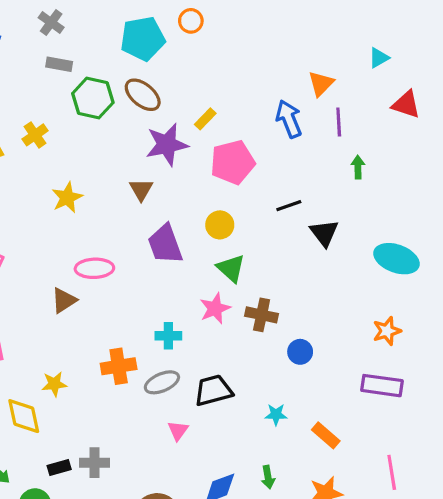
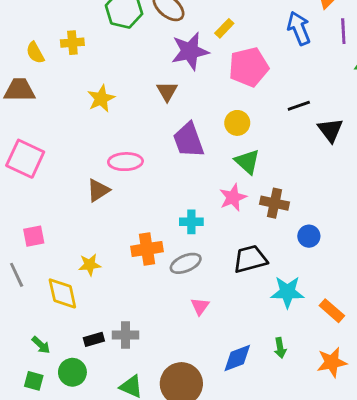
yellow cross: (35, 135) -> (72, 43), turned 30
black trapezoid: (213, 390) -> (250, 259), moved
cyan star: (276, 414) -> (287, 292), size x1.6

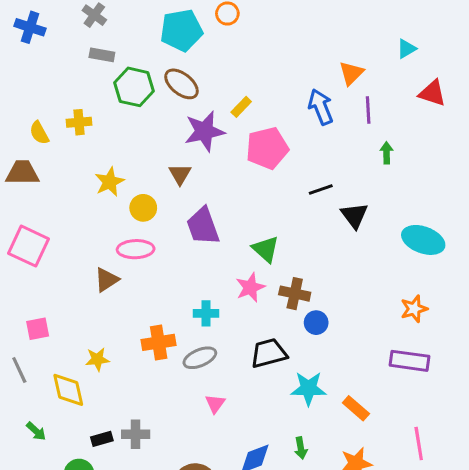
yellow circle: (237, 123) -> (143, 208), moved
blue circle: (309, 236) -> (316, 323), moved
green arrow: (41, 345) -> (36, 431), moved

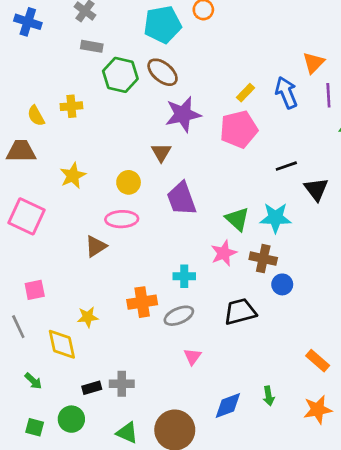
yellow rectangle: (241, 107) -> (246, 93), moved
yellow star: (110, 182) -> (73, 176), moved
cyan star: (308, 388) -> (275, 218), moved

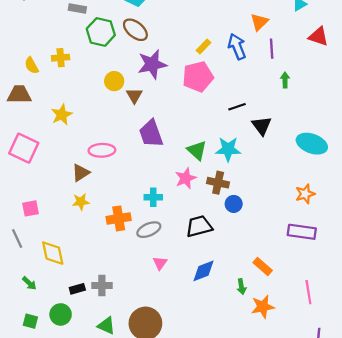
yellow circle: (129, 182) -> (114, 81), moved
yellow star: (88, 317) -> (81, 202), moved
green arrow: (269, 396) -> (241, 287), moved
blue diamond: (228, 405) -> (204, 271), moved

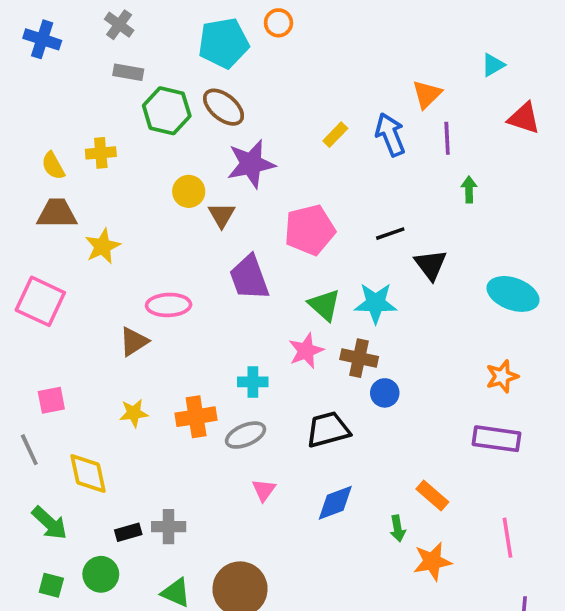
pink pentagon: (198, 77) -> (310, 230), moved
brown trapezoid: (19, 95) -> (57, 213), moved
yellow star: (81, 202) -> (134, 413), moved
green arrow: (29, 283) -> (49, 523), size x1.5

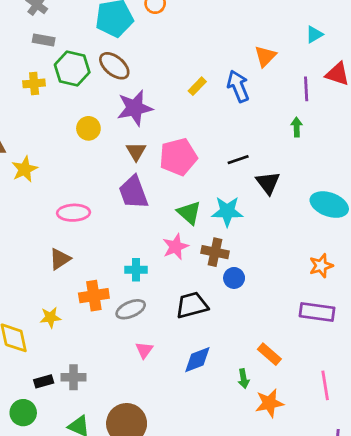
purple line: (447, 138) -> (306, 89), moved
yellow cross: (101, 153) -> (34, 83), moved
brown triangle: (222, 215) -> (136, 151), moved
brown triangle: (134, 342) -> (60, 259), moved
yellow star: (134, 413) -> (50, 317), moved

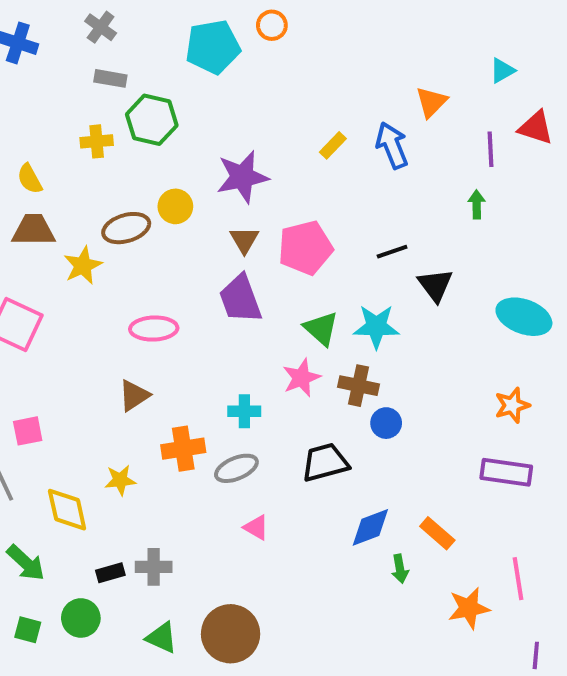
brown ellipse: (114, 66) -> (126, 228), moved, turned -56
pink triangle: (144, 350) -> (256, 527), turned -36
blue diamond: (197, 360) -> (370, 527), moved
orange star: (269, 403) -> (469, 608), moved

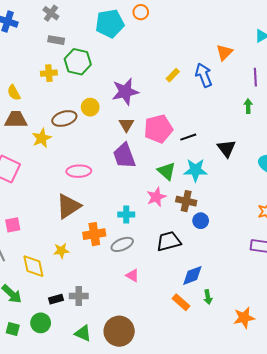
black line: (392, 252) -> (188, 137), moved
brown triangle: (134, 395) -> (68, 206), size x1.5
orange rectangle: (437, 533) -> (181, 302), moved

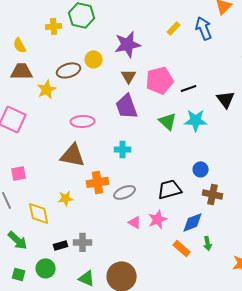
pink star: (156, 197) -> (158, 219), moved
brown cross: (186, 201) -> (213, 194), moved
brown triangle: (68, 206) -> (73, 155), turned 44
cyan cross: (126, 214) -> (123, 149), moved

